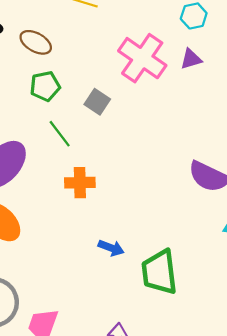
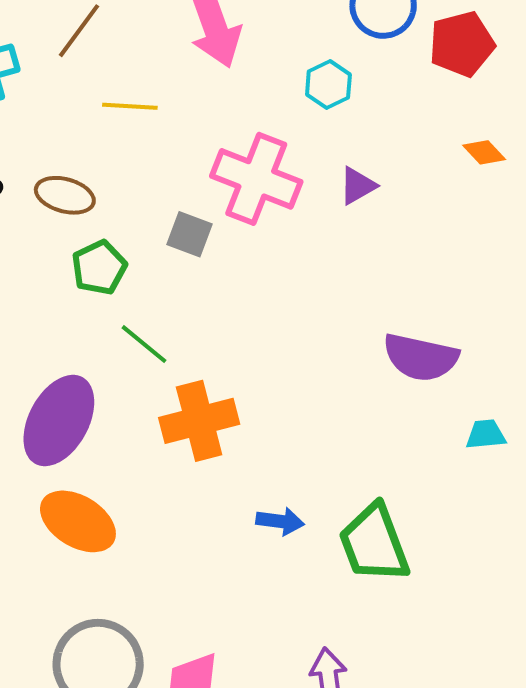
purple triangle: (191, 59) -> (358, 186), moved
gray square: (97, 102) -> (190, 234), moved
orange cross: (80, 183) -> (199, 421), size x1.4

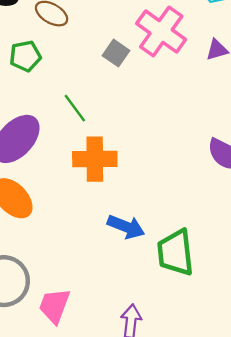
green pentagon: (99, 268) -> (25, 56), moved
blue arrow: (280, 521) -> (126, 227), size x1.4

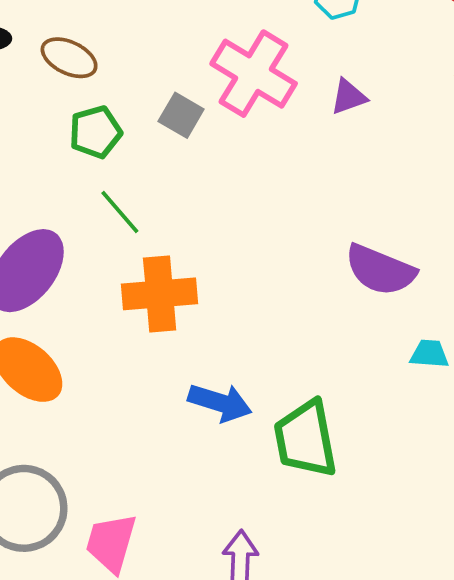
green pentagon: (25, 56) -> (95, 132), moved

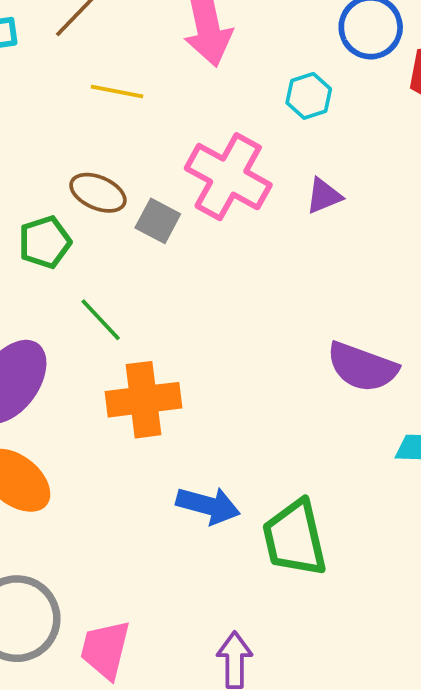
brown ellipse: (69, 58) -> (98, 193), moved
green pentagon: (95, 132) -> (45, 242), moved

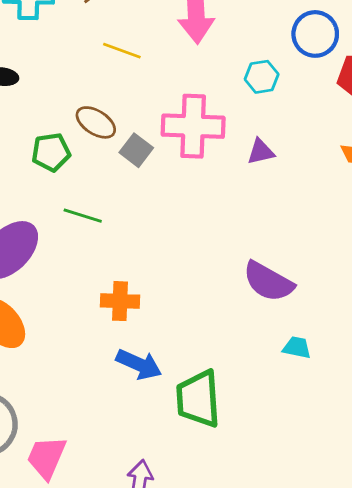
pink cross: (228, 177) -> (193, 126), turned -36
green line: (101, 320) -> (83, 216), turned -39
orange cross: (143, 400) -> (120, 301), moved, size x0.7

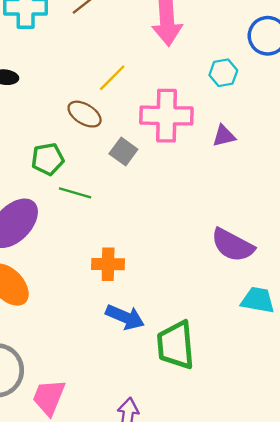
yellow line: (122, 51) -> (112, 78), moved, turned -64
gray square: (136, 150) -> (123, 152), moved
green pentagon: (51, 152) -> (48, 159), moved
cyan trapezoid: (297, 347) -> (258, 300), size x1.4

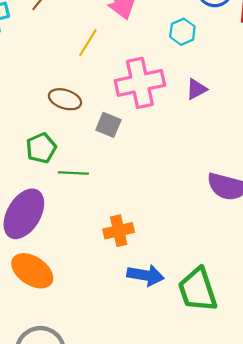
yellow line: (112, 78) -> (88, 43), moved

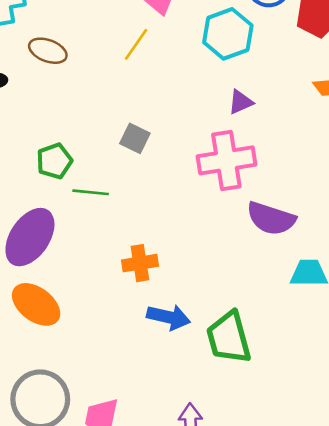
cyan hexagon: (182, 32) -> (228, 34), size x1.6
yellow line: (88, 43) -> (136, 44), moved
pink cross: (140, 83) -> (226, 160), moved
brown ellipse: (65, 99) -> (48, 51), moved

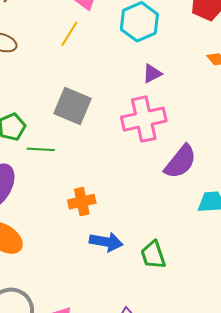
gray square: (135, 138) -> (73, 106), size x1.6
purple semicircle: (271, 219) -> (180, 162), turned -66
green trapezoid: (229, 338) -> (153, 255), size x0.7

